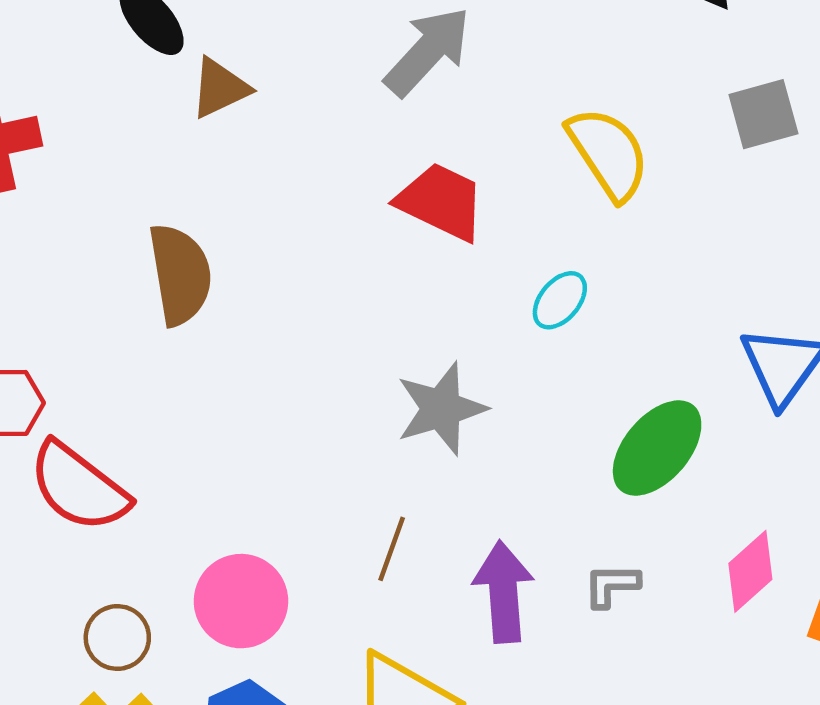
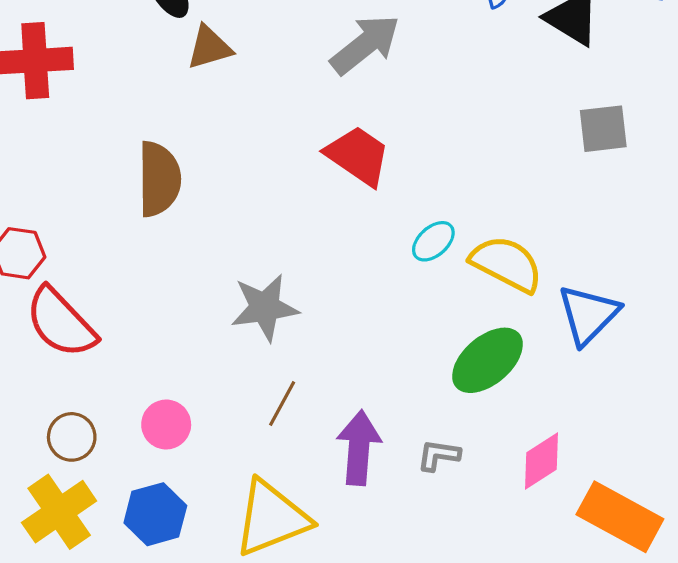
yellow semicircle: (608, 153) -> (507, 264), moved, turned -38
gray star: (441, 409) -> (265, 307), moved
pink circle: (241, 601) -> (166, 424), size x0.7

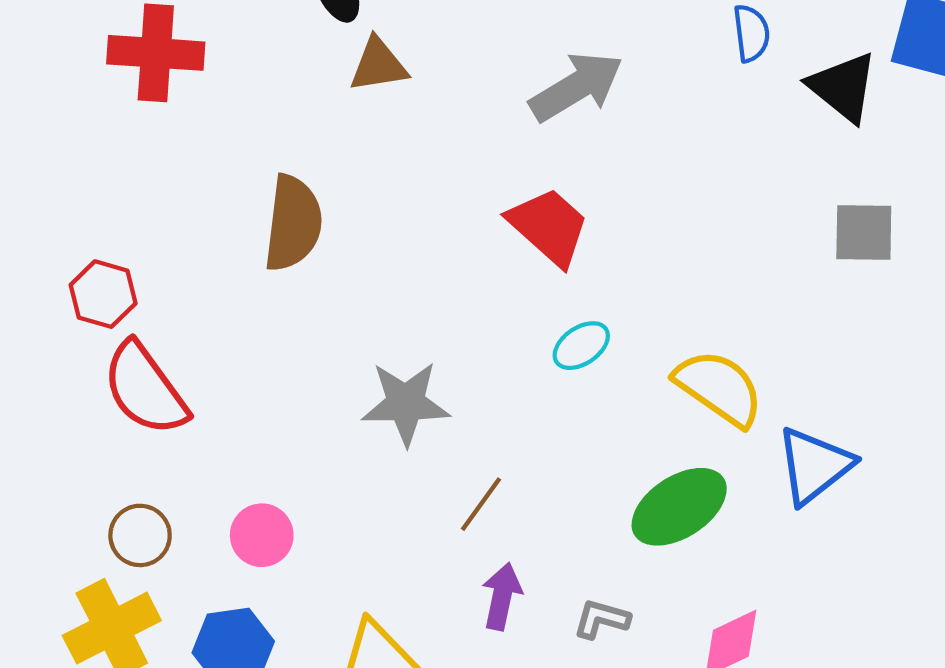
cyan ellipse: (433, 241) -> (581, 346), moved
brown line: (282, 404) -> (481, 504), moved
purple arrow: (359, 448) -> (502, 596), size x0.7

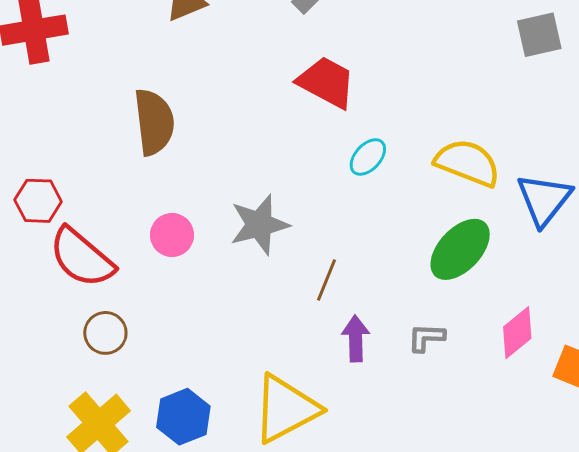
brown circle: (140, 535) -> (105, 333), moved
pink circle: (262, 535) -> (172, 235), moved

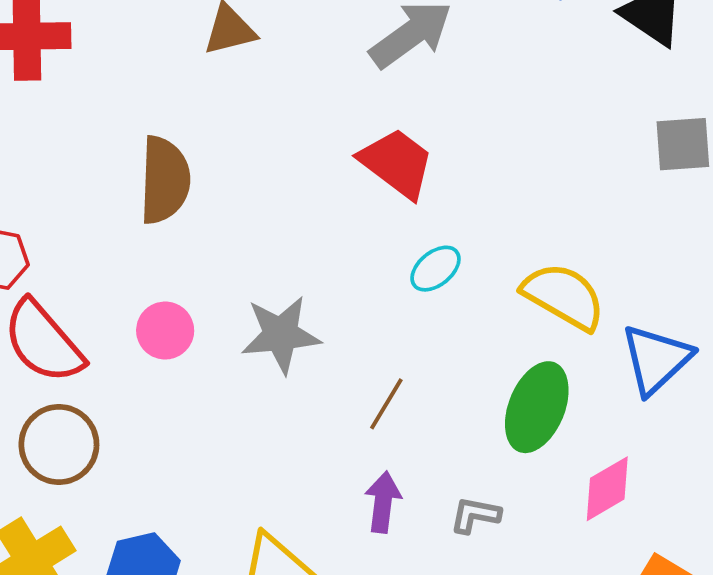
green ellipse: (460, 249) -> (537, 407), turned -30
brown line: (326, 280) -> (386, 404), moved
brown circle: (105, 333) -> (59, 445), size x1.4
pink diamond: (517, 333) -> (607, 489), moved

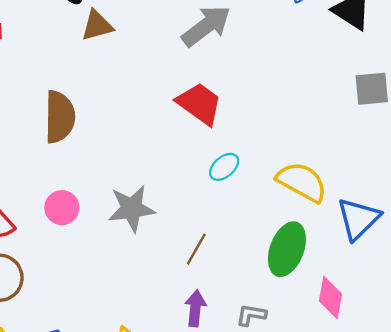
pink diamond: (607, 489) -> (330, 297), turned -48

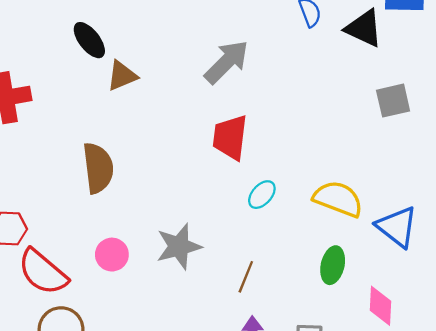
red trapezoid: (199, 104) -> (230, 137), turned -111
blue triangle: (358, 219) -> (397, 227), turned -30
green ellipse: (287, 249) -> (333, 265), size x0.7

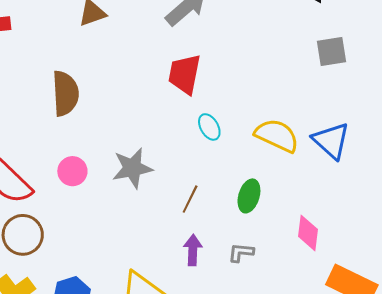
cyan ellipse: (262, 195) -> (209, 127), turned -76
blue triangle: (397, 227) -> (331, 141), moved
green ellipse: (333, 265) -> (249, 196), moved

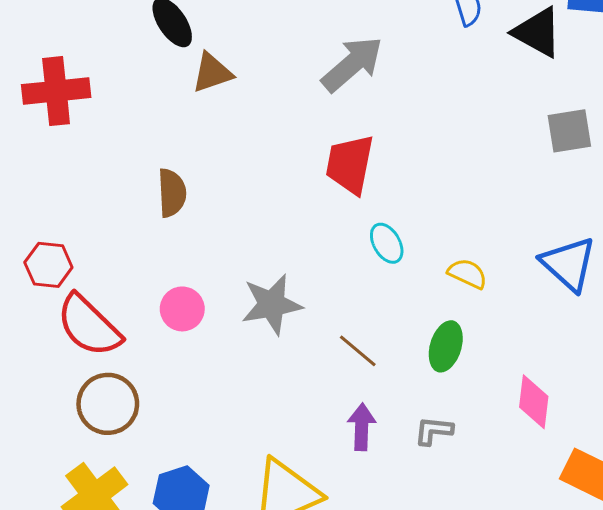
brown semicircle: (65, 93) -> (172, 193), size x0.7
yellow semicircle: (277, 135) -> (467, 274), moved, size x0.6
brown line: (190, 199) -> (358, 351), turned -76

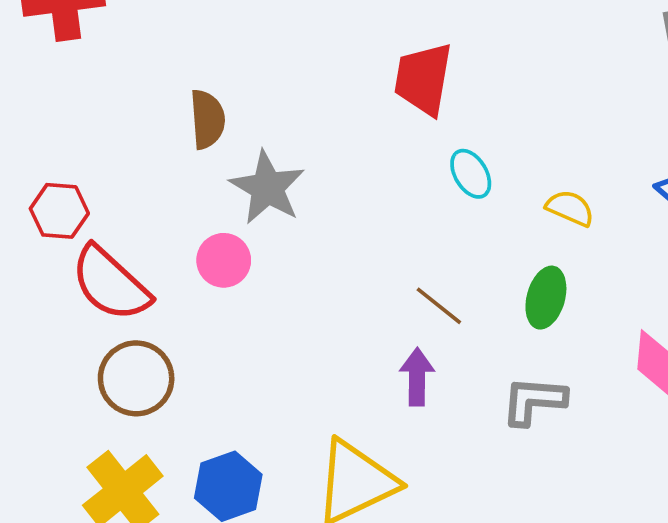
gray star: (272, 304) -> (267, 188), moved, turned -30
purple arrow: (362, 427) -> (417, 377), moved
gray L-shape: (434, 431) -> (534, 401), size x1.4

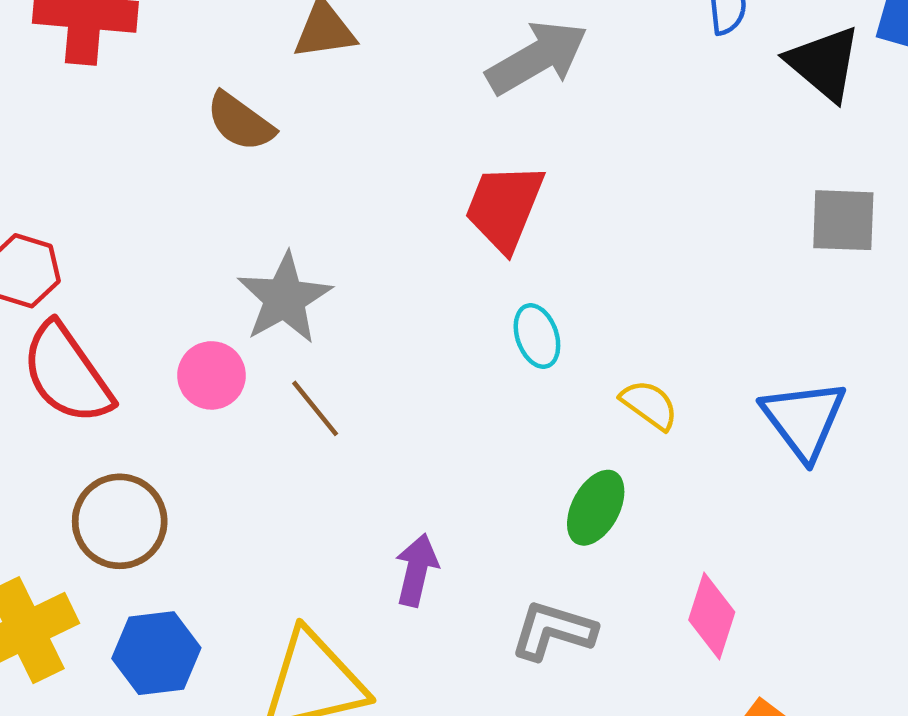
brown semicircle: (207, 119) -> (240, 122), moved, turned 118
brown line: (439, 306) -> (315, 408), moved
brown circle: (136, 378) -> (120, 521), moved

